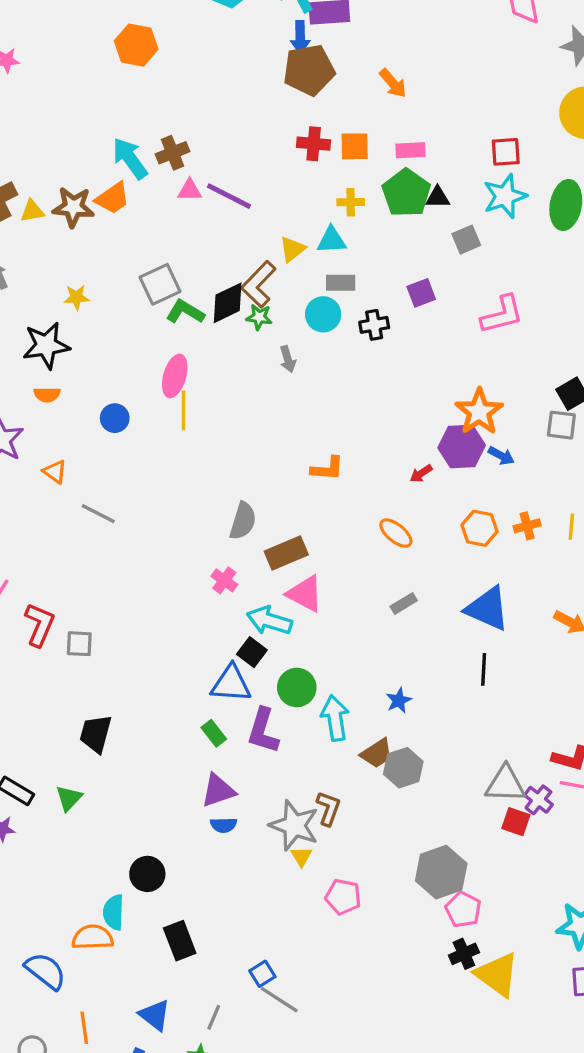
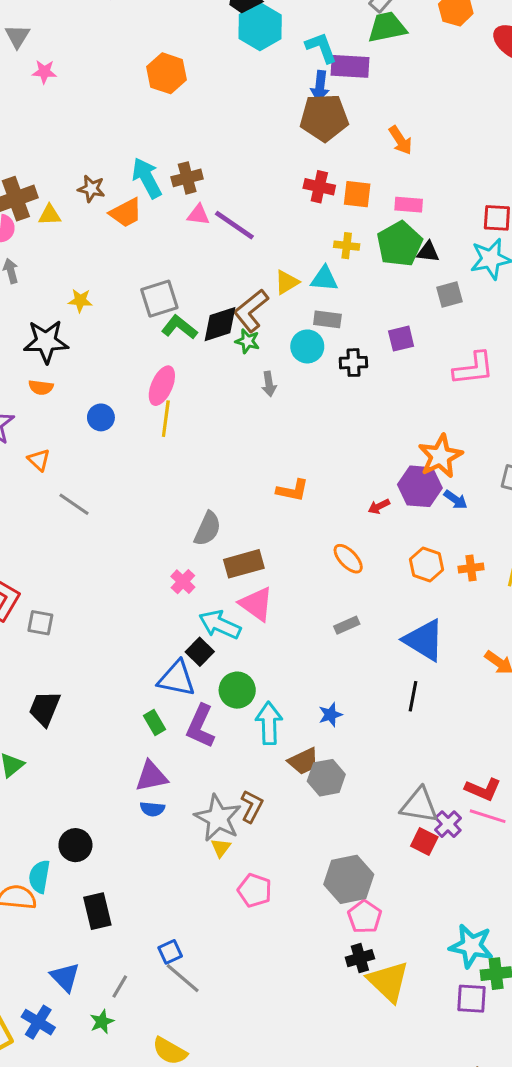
brown star: (73, 207) -> (91, 189), moved, size x0.7

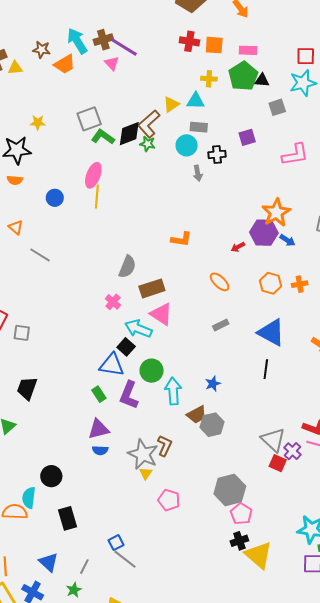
pink triangle: (198, 215) -> (112, 63), turned 42
purple line: (234, 225) -> (124, 47), moved
gray arrow: (269, 384) -> (198, 173), moved
gray triangle: (419, 805) -> (273, 440), turned 36

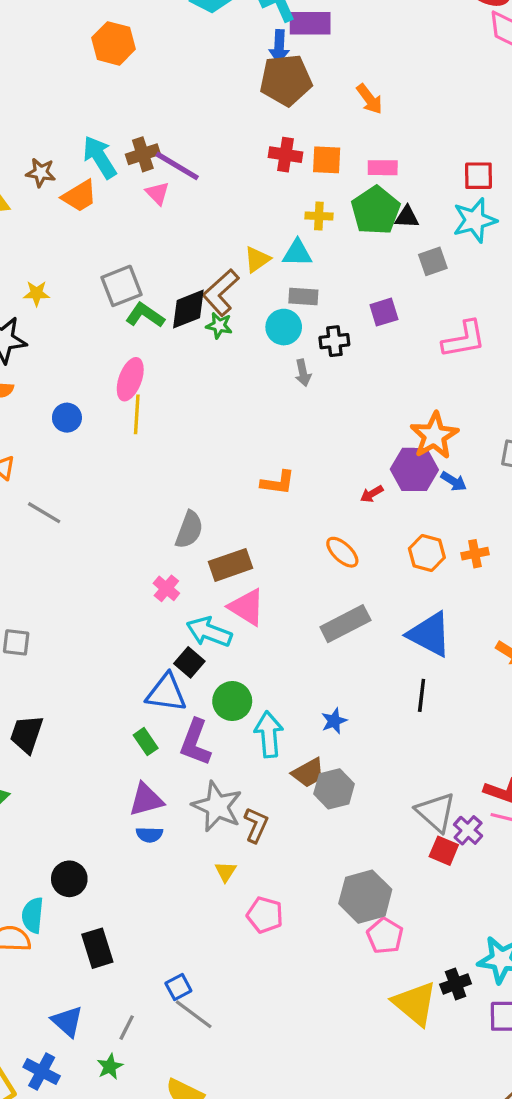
gray rectangle: (221, 325) -> (345, 624), size x1.8
gray star: (143, 454) -> (217, 806), moved
black cross: (239, 541) -> (456, 984), moved

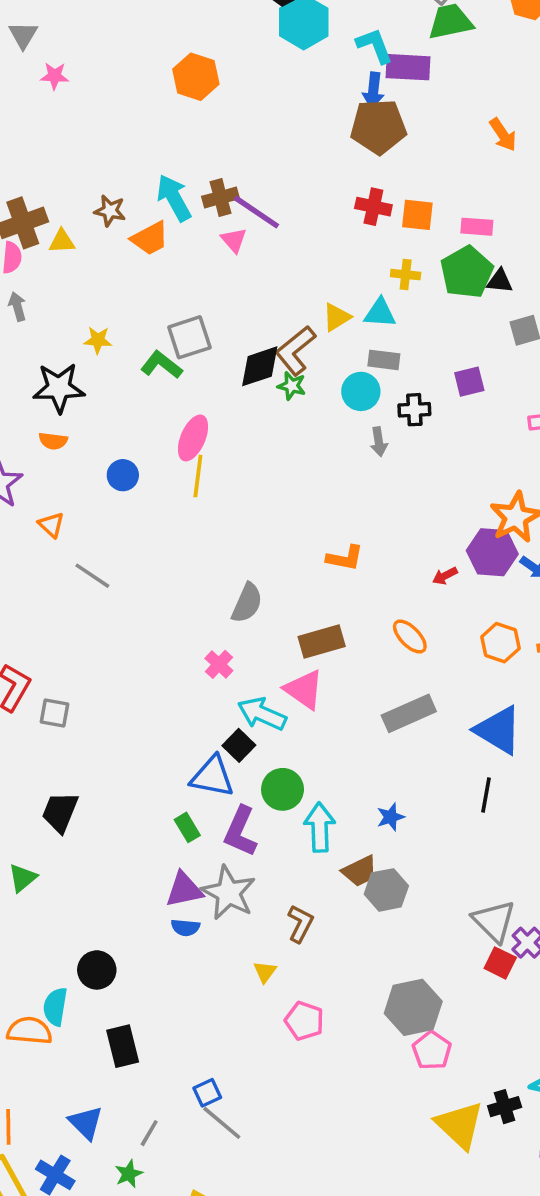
orange arrow: (369, 99) -> (503, 135), moved
green L-shape: (145, 315) -> (161, 365), moved
brown rectangle: (231, 565) -> (322, 641), moved
gray star: (217, 806) -> (229, 893), moved

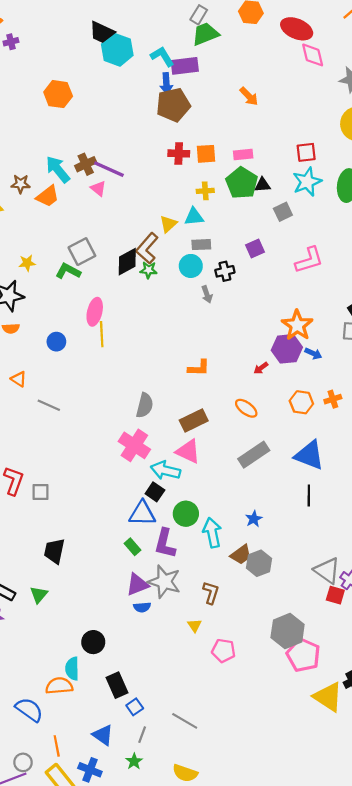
pink cross: (219, 664) -> (134, 445), size x1.8
pink pentagon: (432, 1051) -> (303, 655), size x1.4
blue square: (207, 1093) -> (135, 707), moved

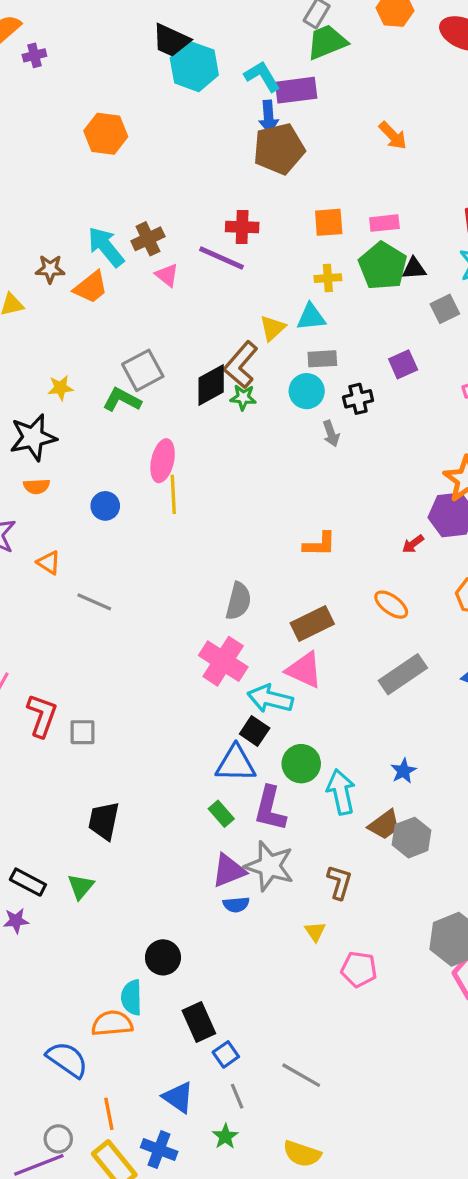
red cross: (179, 153) -> (242, 227), moved
purple line: (109, 169) -> (221, 258), moved
gray line: (142, 735) -> (237, 1096), turned -42

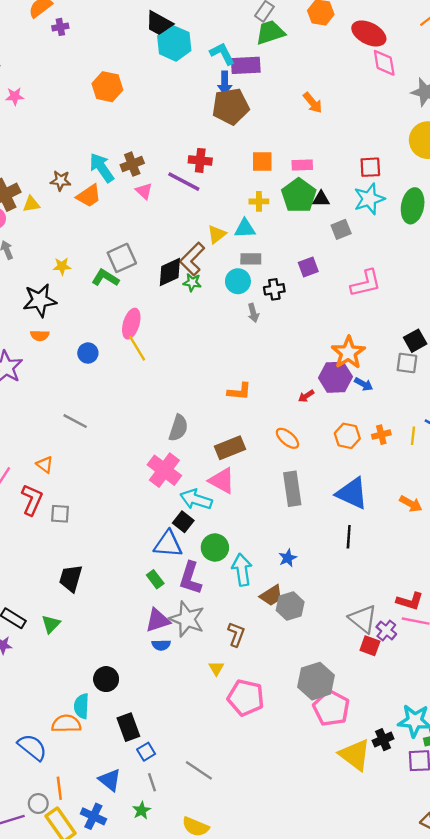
yellow line: (173, 494) -> (137, 348), turned -32
orange triangle: (49, 563) -> (45, 465), moved
gray rectangle: (403, 674) -> (292, 489), turned -68
pink pentagon: (359, 969) -> (246, 698), size x1.4
gray circle: (58, 1139) -> (38, 804), moved

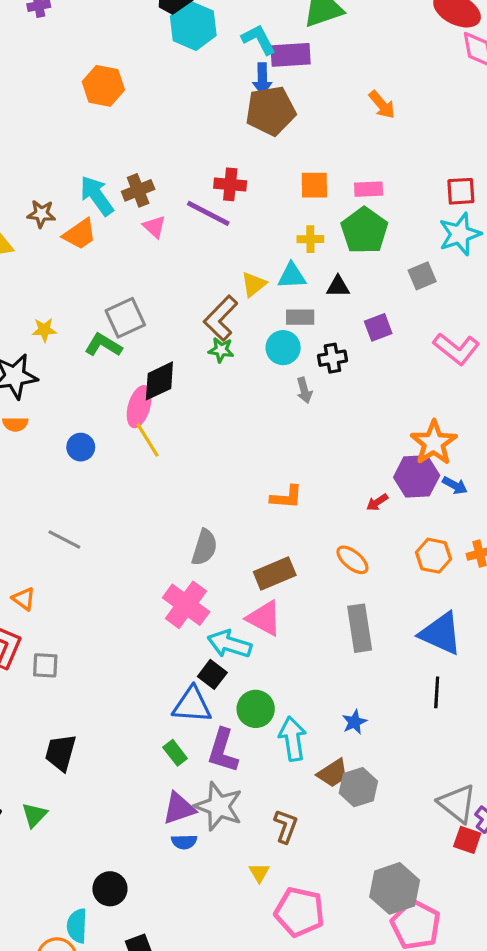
black triangle: (321, 199) -> (338, 287), moved
black diamond: (170, 272) -> (159, 381), moved
pink L-shape: (366, 283) -> (456, 349), turned 52

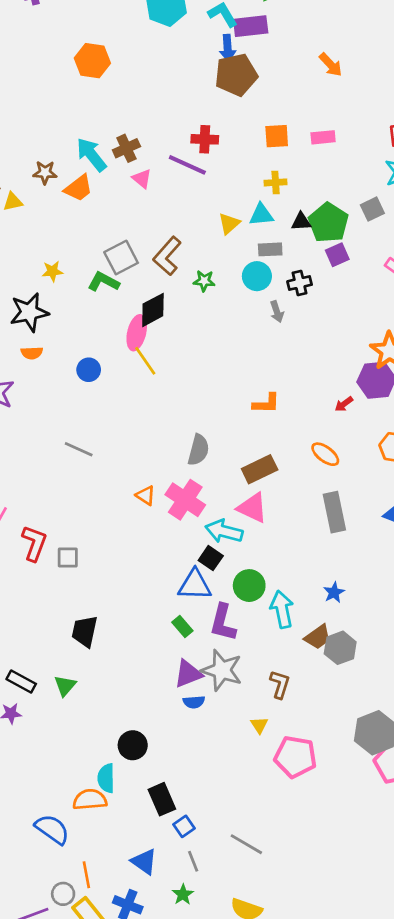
green pentagon: (364, 231) -> (328, 223), moved
brown L-shape: (221, 318) -> (167, 256), moved
orange triangle: (24, 599) -> (146, 495), moved

